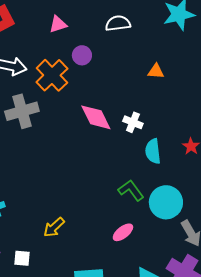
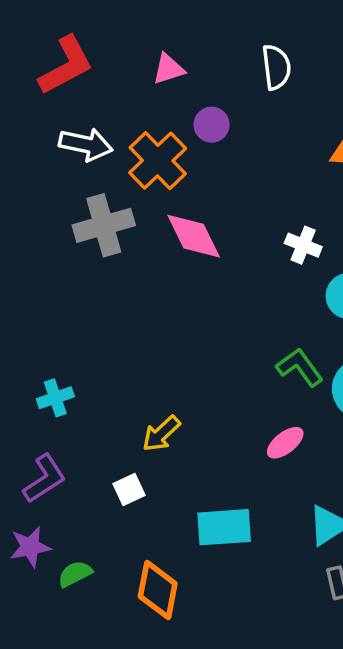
white semicircle: (118, 23) -> (276, 67), turned 90
pink diamond: (96, 117) -> (194, 236), moved
white square: (22, 258) -> (129, 489), moved, turned -30

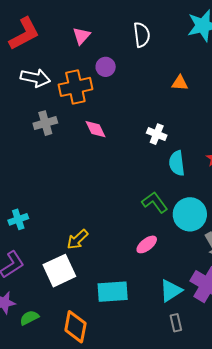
pink triangle: (168, 69) -> (81, 36), turned -30
orange cross: (158, 161) -> (75, 87), turned 32
gray cross: (104, 225) -> (45, 123), size x0.7
pink diamond: (194, 236) -> (96, 129), size x0.7
white square: (129, 489) -> (59, 271), size x1.8

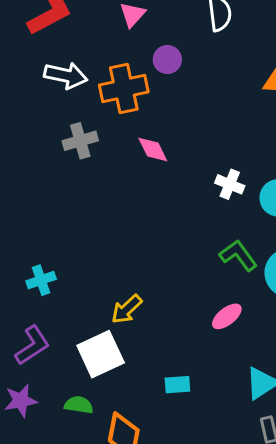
white cross: (157, 134) -> (230, 184), moved
cyan rectangle: (113, 292) -> (177, 385), size x0.6
green semicircle: (29, 318) -> (79, 405), moved, turned 36

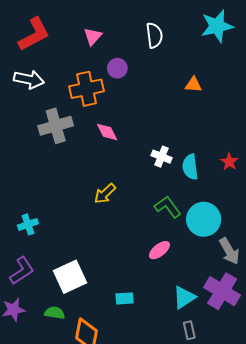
white arrow: (66, 75) -> (29, 80), moved
gray cross: (80, 141) -> (56, 126), size x1.4
yellow arrow: (127, 309) -> (105, 194), moved

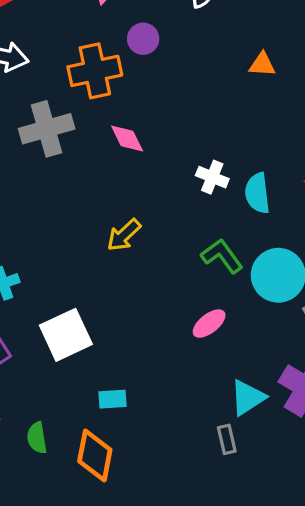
white square: (70, 277) -> (66, 335), moved
cyan rectangle: (125, 298) -> (113, 399), moved
green semicircle: (55, 313) -> (37, 438), moved, turned -108
gray rectangle: (189, 330) -> (227, 439), moved

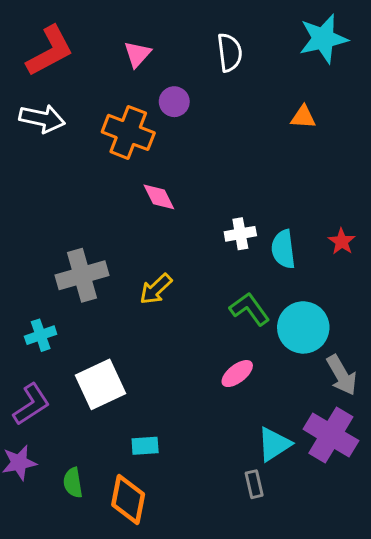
orange triangle: (262, 64) -> (303, 117), moved
orange cross: (95, 71) -> (128, 132), turned 33
gray cross: (47, 129) -> (82, 275), moved
white cross: (212, 177) -> (240, 234), turned -32

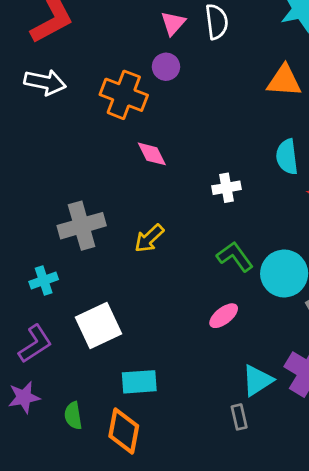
pink triangle: (137, 54) -> (173, 23), moved
orange triangle: (303, 117) -> (284, 81), size x1.5
cyan semicircle: (283, 249) -> (287, 157), moved
cyan rectangle: (145, 446) -> (139, 382), size x1.4

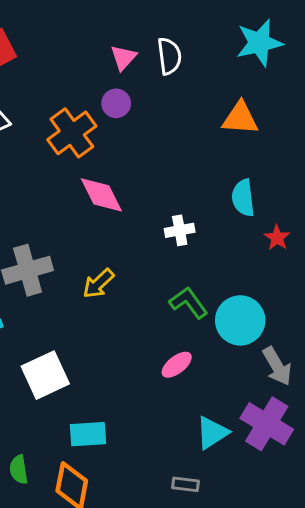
orange cross: (124, 95) -> (72, 133), turned 33
pink diamond: (152, 154) -> (101, 195), size x1.4
gray rectangle: (239, 417) -> (186, 484), moved, turned -70

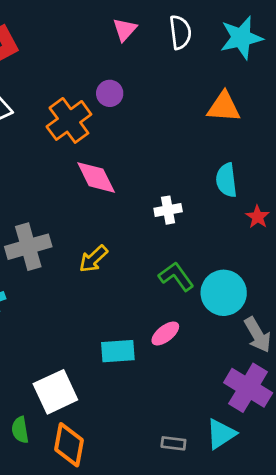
white semicircle: (169, 56) -> (180, 32), moved
pink triangle: (124, 58) -> (125, 30), moved
white square: (45, 375) -> (55, 392), moved
cyan triangle: (212, 433) -> (221, 434), moved
cyan rectangle: (88, 434) -> (118, 351), moved

